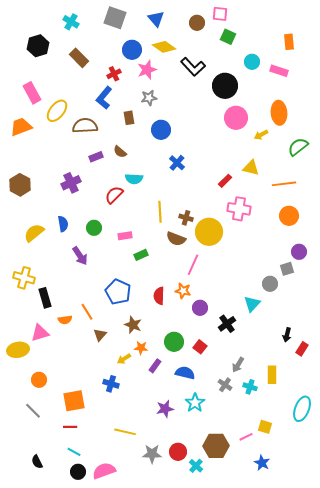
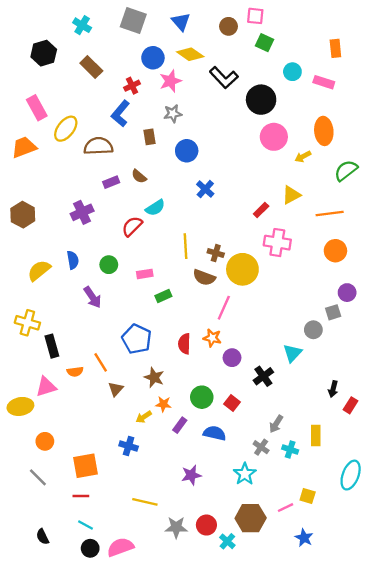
yellow triangle: (251, 168) -> (291, 195), turned -42
cyan semicircle: (134, 179) -> (155, 208), turned -36
cyan star: (195, 403) -> (245, 474), moved

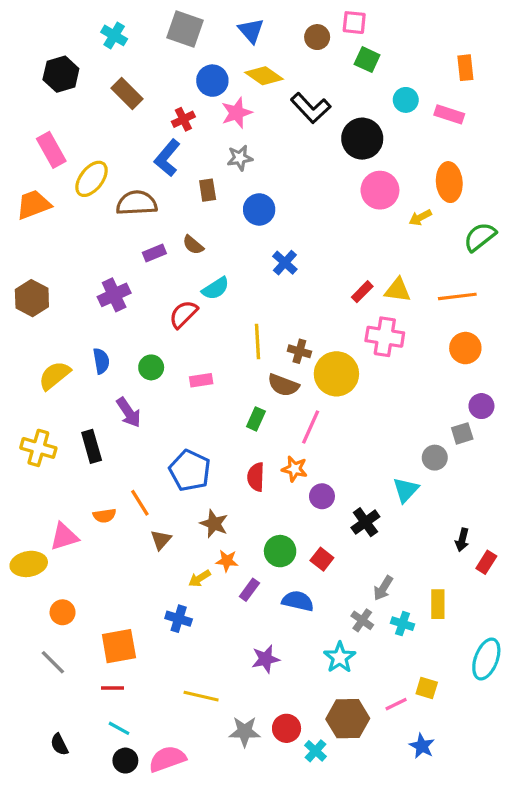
yellow triangle: (291, 195) -> (398, 290), moved, turned 36
green rectangle: (163, 296) -> (256, 419), moved, turned -42
black rectangle: (52, 346) -> (92, 446), moved

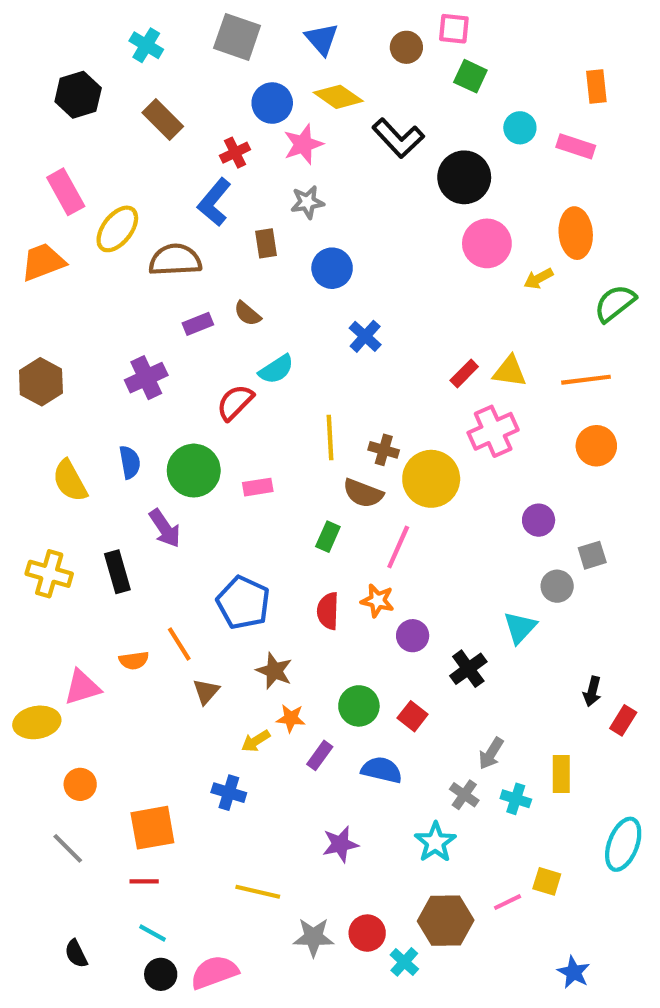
pink cross: (385, 337) -> (493, 431), turned -33
green circle: (151, 367) -> (194, 471), size x1.6
yellow semicircle: (54, 375) -> (70, 481), turned -80
purple circle: (481, 406) -> (539, 520), moved
blue star: (422, 746) -> (574, 972), moved

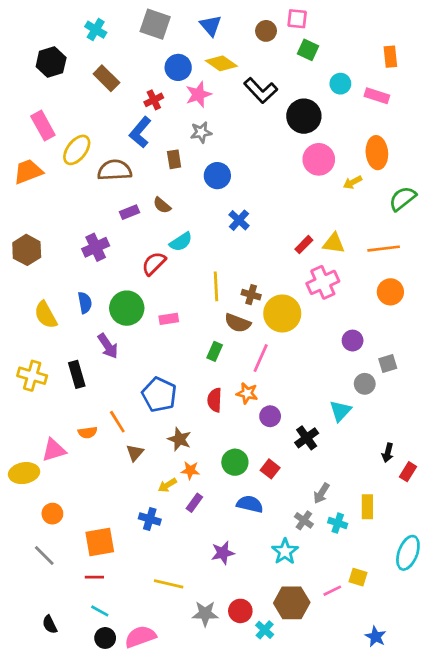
purple rectangle: (320, 755) -> (194, 503), moved

